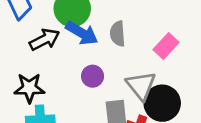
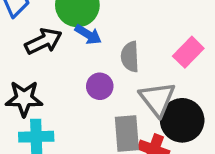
blue arrow: (82, 33) -> (88, 34), size x0.7
gray semicircle: (118, 34) -> (130, 57), moved

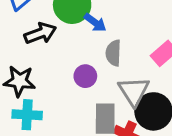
blue arrow: (88, 34) -> (95, 22), moved

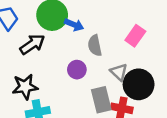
gray triangle: (134, 91) -> (119, 72), size x0.7

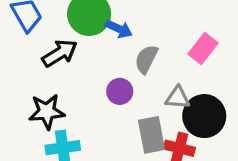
gray semicircle: (95, 45) -> (146, 59), turned 35
gray triangle: (119, 72) -> (178, 98), turned -42

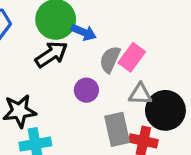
pink rectangle: (203, 49) -> (132, 57), moved
black arrow: (60, 53) -> (51, 54), moved

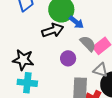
gray semicircle: (110, 59) -> (88, 44), turned 96

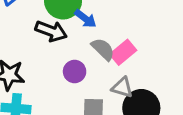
black arrow: (53, 30) -> (51, 31), turned 40

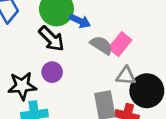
black arrow: (51, 31) -> (52, 39), turned 36
purple circle: (75, 71) -> (52, 72), moved

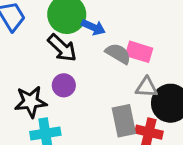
pink rectangle: (120, 44) -> (139, 52), turned 70

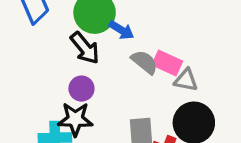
gray triangle: (147, 87) -> (186, 80), moved
black star: (31, 102) -> (75, 119), moved

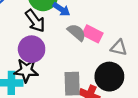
gray triangle: (186, 80) -> (119, 48), moved
purple circle: (81, 89) -> (32, 49), size x1.5

